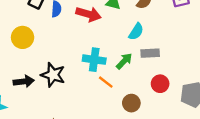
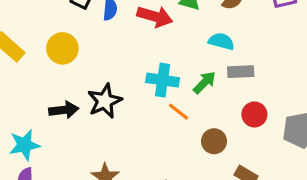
cyan semicircle: (136, 32) -> (221, 41), turned -108
black star: (53, 75) -> (105, 101), turned 30

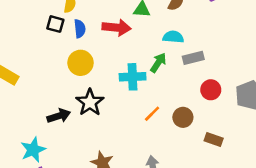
yellow circle: (62, 48) -> (81, 63), moved
green arrow: (204, 82) -> (158, 63), moved
orange line: (179, 112) -> (152, 114), moved, turned -72

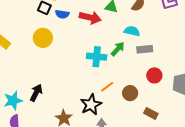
blue semicircle: (80, 29) -> (62, 14), turned 96
yellow circle: (81, 63) -> (43, 38), moved
black star: (90, 102) -> (91, 105), moved
black arrow: (59, 116) -> (36, 93), moved, turned -54

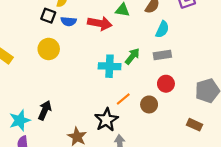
cyan semicircle: (132, 31) -> (162, 29), moved, turned 105
red circle: (154, 75) -> (166, 84), moved
brown rectangle: (151, 113) -> (194, 125), moved

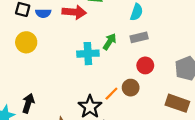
orange line: (123, 99) -> (111, 94), moved
brown rectangle: (194, 125) -> (177, 103), size x1.5

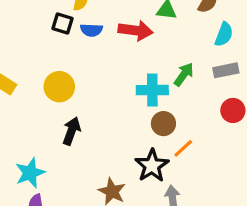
yellow circle: (26, 42) -> (59, 87), moved
brown circle: (131, 88) -> (163, 124), moved
black arrow: (28, 103) -> (72, 131), moved

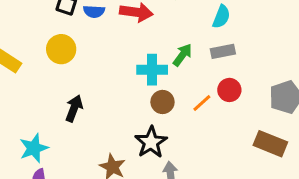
yellow circle: (59, 87) -> (61, 49), moved
orange line: (183, 148) -> (202, 103), moved

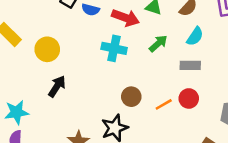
yellow circle: (61, 49) -> (47, 49), moved
green arrow: (182, 55) -> (158, 43), moved
cyan cross: (152, 70) -> (114, 48), moved

